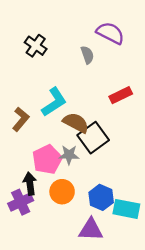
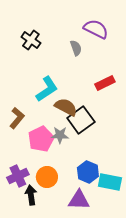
brown L-shape: (21, 119) -> (17, 118), moved
black arrow: (30, 184) -> (31, 195), moved
orange circle: (62, 192) -> (47, 177), moved

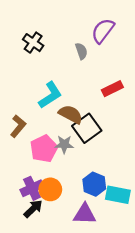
purple semicircle: (96, 29) -> (103, 31), turned -80
purple cross: (18, 176) -> (32, 188), moved
black arrow: (31, 195) -> (33, 209), turned 54

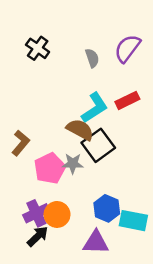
purple semicircle: (103, 31) -> (127, 48), moved
cyan L-shape: (50, 95) -> (95, 108), moved

